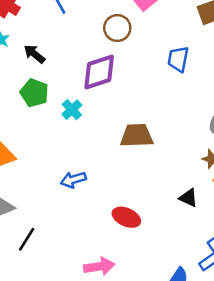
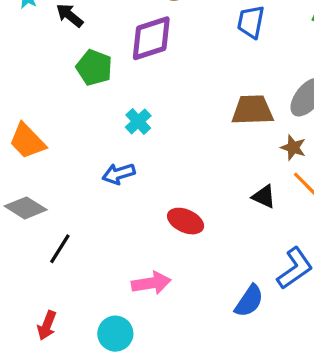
green pentagon: (34, 93) -> (94, 68), moved
cyan cross: (72, 110) -> (138, 121), moved
brown trapezoid: (137, 136) -> (252, 110), moved

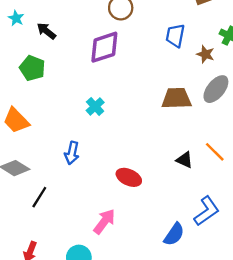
green pentagon: (94, 68) -> (32, 68), moved
brown star: (293, 148) -> (205, 54), moved
blue arrow: (119, 174) -> (72, 153), moved, turned -60
pink arrow: (151, 283) -> (104, 222), turned -44

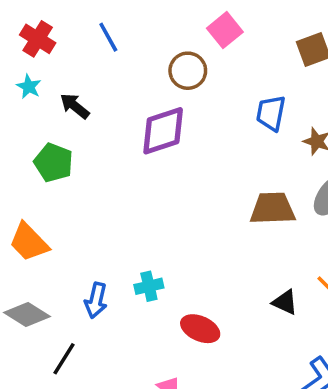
cyan cross: (95, 106) -> (149, 286), moved, turned 30
blue arrow: (72, 153) -> (96, 300), moved

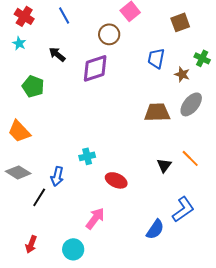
black arrow: (75, 106) -> (57, 54), moved
blue arrow: (96, 300) -> (57, 176), moved
black triangle: (285, 302) -> (164, 165), turned 42

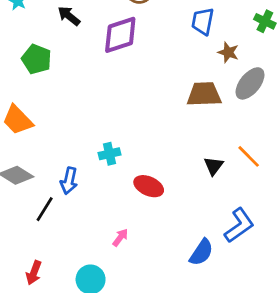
brown star: (182, 74) -> (228, 52), moved
pink arrow: (95, 218) -> (120, 238), size x0.6

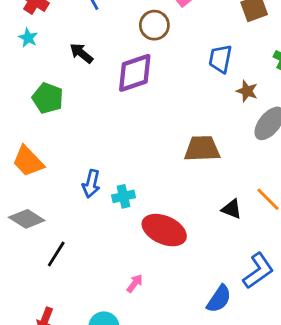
brown trapezoid: (204, 94) -> (202, 149), moved
black triangle: (214, 166) -> (232, 209), turned -45
blue arrow: (69, 181) -> (91, 184), moved
red ellipse: (149, 186) -> (164, 230), size x1.4

